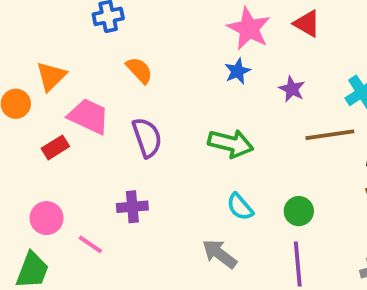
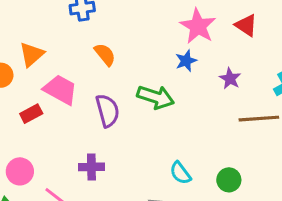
green arrow: (231, 143) -> (156, 97), moved

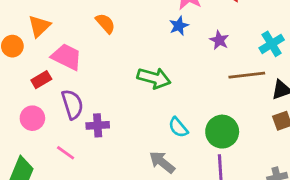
green arrow: (156, 97) -> (154, 78), moved
purple semicircle: (108, 111) -> (72, 104), moved
pink circle: (20, 171) -> (32, 118), moved
green circle: (229, 180) -> (222, 132), size x1.5

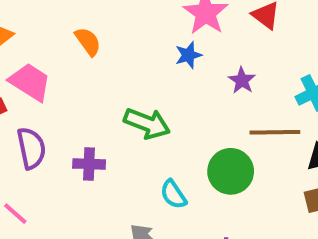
purple cross: (98, 125) -> (89, 164), moved
green circle: (222, 132) -> (231, 171), moved

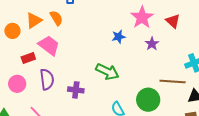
orange semicircle: (88, 42) -> (56, 18), moved
blue star: (188, 55) -> (119, 37), moved
purple star: (242, 80) -> (152, 44), moved

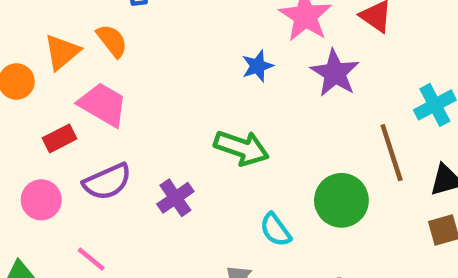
purple star: (152, 44) -> (335, 73), size x1.5
purple semicircle: (47, 79) -> (107, 182), turned 80
brown line: (173, 81) -> (392, 153), turned 75
purple cross: (76, 90) -> (175, 198), turned -35

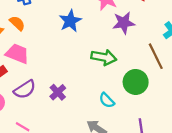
blue star: (258, 66) -> (70, 21), moved, size x1.5
purple star: (335, 73) -> (124, 23), turned -30
green arrow: (241, 148) -> (104, 57), moved

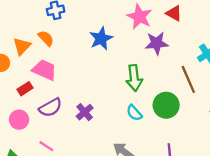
green arrow: (104, 57) -> (134, 78), turned 70
cyan semicircle: (107, 100) -> (134, 113), moved

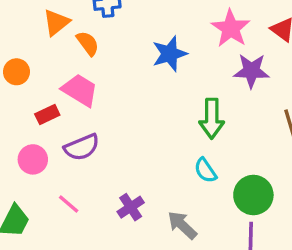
orange triangle: (22, 46) -> (56, 22), moved
green circle: (166, 105) -> (253, 195), moved
purple cross: (85, 112) -> (131, 207), moved

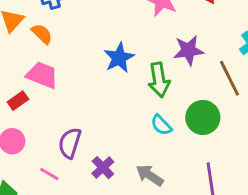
blue star: (170, 54) -> (119, 58), moved
purple star: (251, 71) -> (189, 50), moved
purple semicircle: (82, 147) -> (70, 143), moved, turned 140
green circle: (253, 195) -> (203, 117), moved

